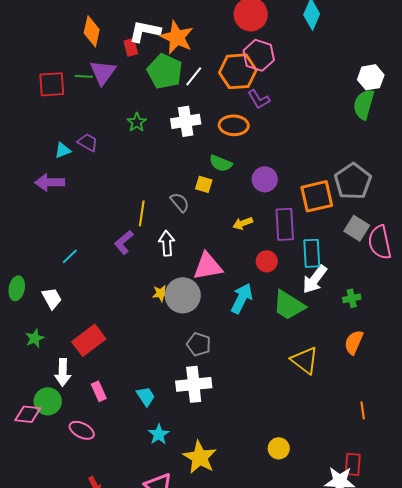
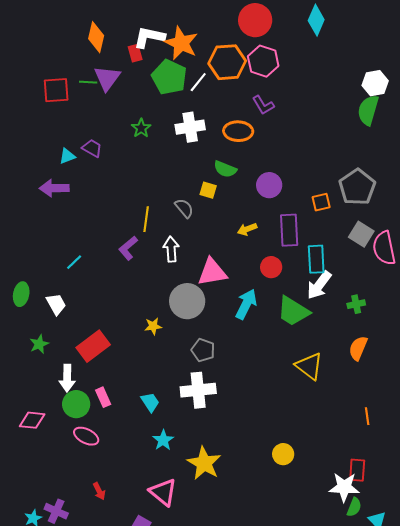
orange hexagon: (238, 71) -> (227, 62), moved
orange square: (317, 196) -> (321, 202), size x0.6
yellow star: (161, 293) -> (153, 326), moved
green circle: (48, 401) -> (76, 404), moved

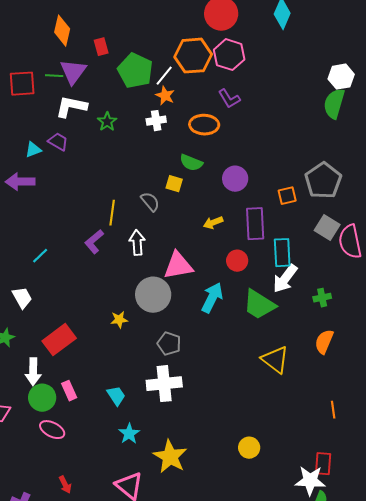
white L-shape: (149, 37) -> (71, 107), moved
orange star: (181, 43) -> (165, 96), moved, size x0.6
white cross: (190, 127) -> (156, 121), size x0.7

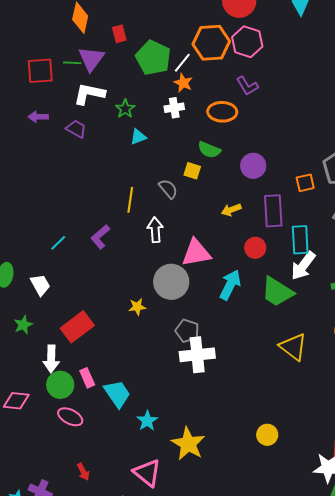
cyan triangle: (33, 150) -> (138, 137), moved
purple arrow: (20, 182) -> (38, 117), moved, size x0.7
purple L-shape: (94, 242) -> (100, 237), moved
white cross: (164, 384) -> (197, 355), moved
cyan trapezoid: (116, 396) -> (117, 394), moved, size x1.4

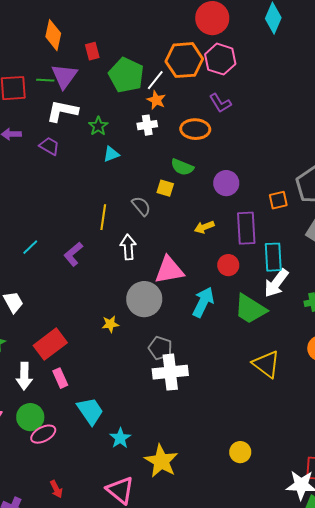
cyan line: (58, 243) -> (30, 247), moved
pink rectangle: (87, 378) -> (60, 378), moved
green circle: (60, 385) -> (30, 417), moved
pink ellipse: (70, 417) -> (43, 434), turned -55

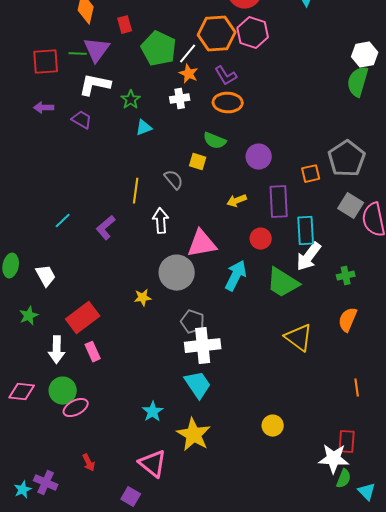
purple L-shape: (220, 103) -> (226, 76), moved
cyan trapezoid: (90, 411) -> (198, 385), moved

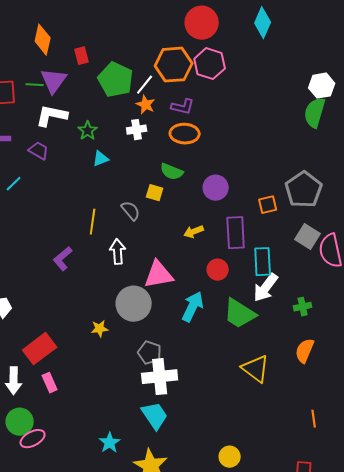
purple L-shape: (226, 76) -> (183, 107), turned -45
cyan line: (63, 221) -> (14, 184), moved

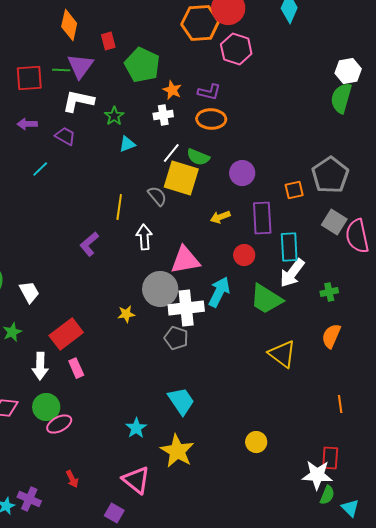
orange hexagon: (174, 65) -> (200, 23), moved
white line: (145, 85) -> (171, 153), moved
yellow square: (155, 193) -> (181, 178), size x2.0
white cross: (160, 377) -> (186, 308), moved

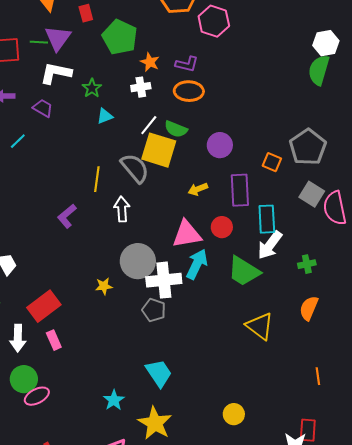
orange square: (294, 190) -> (272, 162), turned 36
gray semicircle: (157, 196) -> (135, 168), size x1.5
pink triangle: (185, 260) -> (187, 234), moved

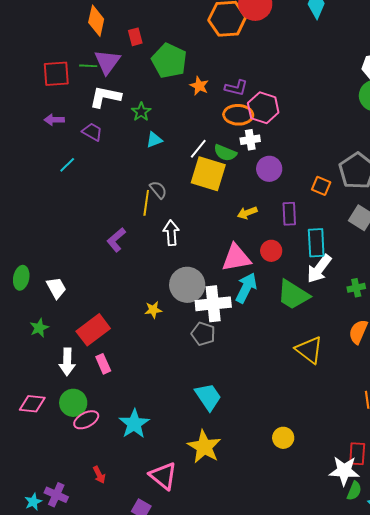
pink hexagon: (214, 21) -> (263, 108), moved
white cross: (141, 87) -> (250, 140), moved
gray semicircle: (135, 168) -> (158, 190), moved, size x0.6
purple rectangle: (240, 190) -> (289, 214), size x0.7
cyan star: (114, 400) -> (134, 424), moved, size x1.4

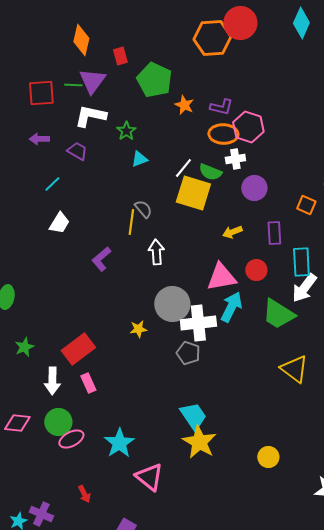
white trapezoid: (56, 288) -> (59, 223), moved, turned 60
yellow star: (204, 447) -> (199, 442), moved
pink triangle: (163, 476) -> (149, 477), moved

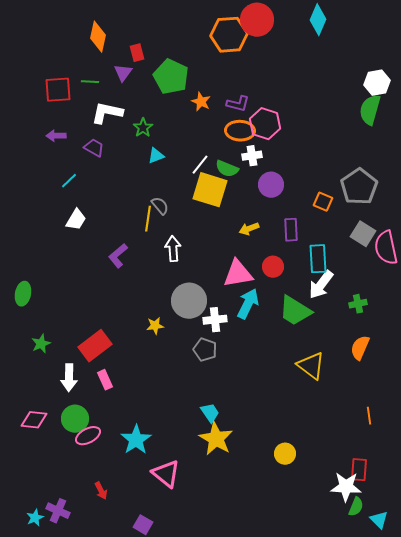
purple triangle: (92, 81) -> (123, 73), moved, size x0.7
white cross: (198, 323) -> (215, 320), size x0.7
cyan trapezoid: (193, 416) -> (210, 413), size x0.7

